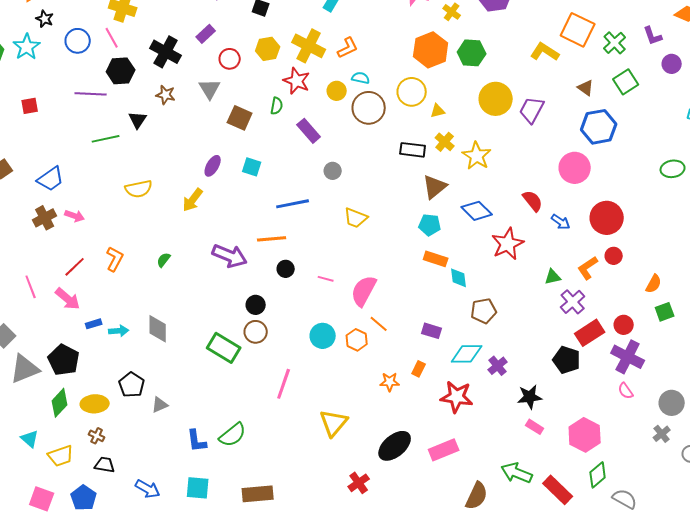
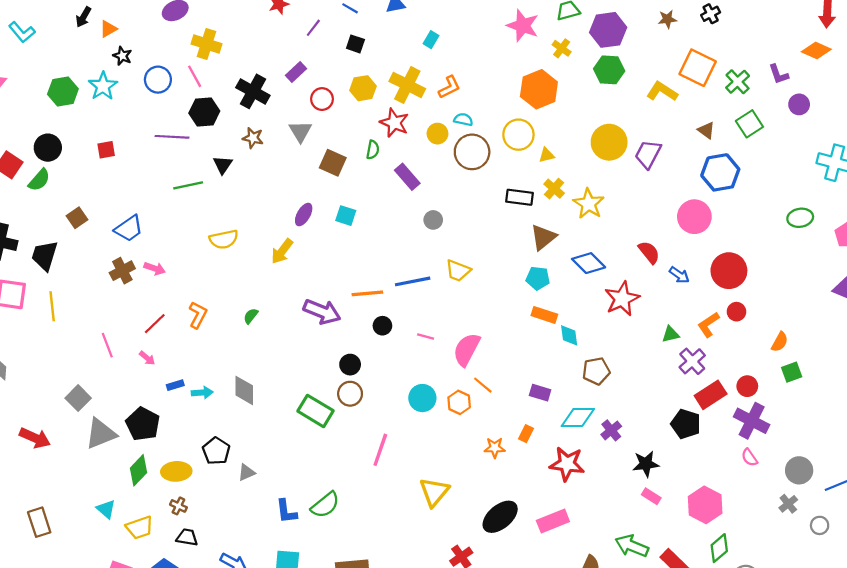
green hexagon: (472, 53) -> (609, 70), moved
blue line: (293, 204) -> (413, 281), moved
pink arrow: (68, 299) -> (147, 358), size x0.6

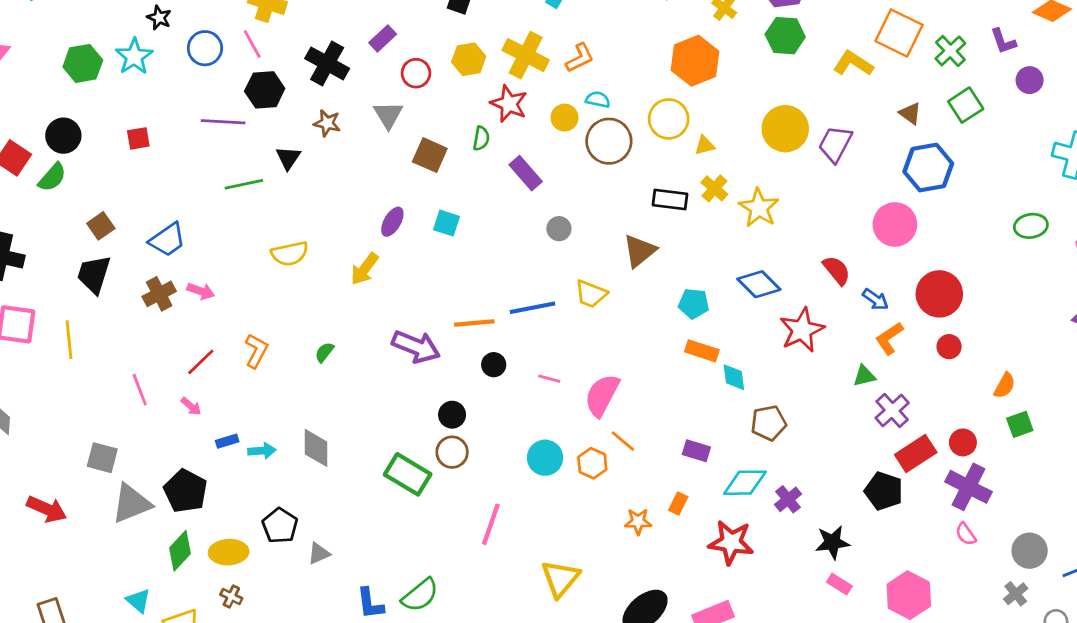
brown triangle: (543, 237) -> (639, 251), moved
black trapezoid: (45, 256) -> (94, 274), moved
orange L-shape: (708, 325) -> (889, 338), moved
gray square: (78, 398) -> (102, 458), turned -30

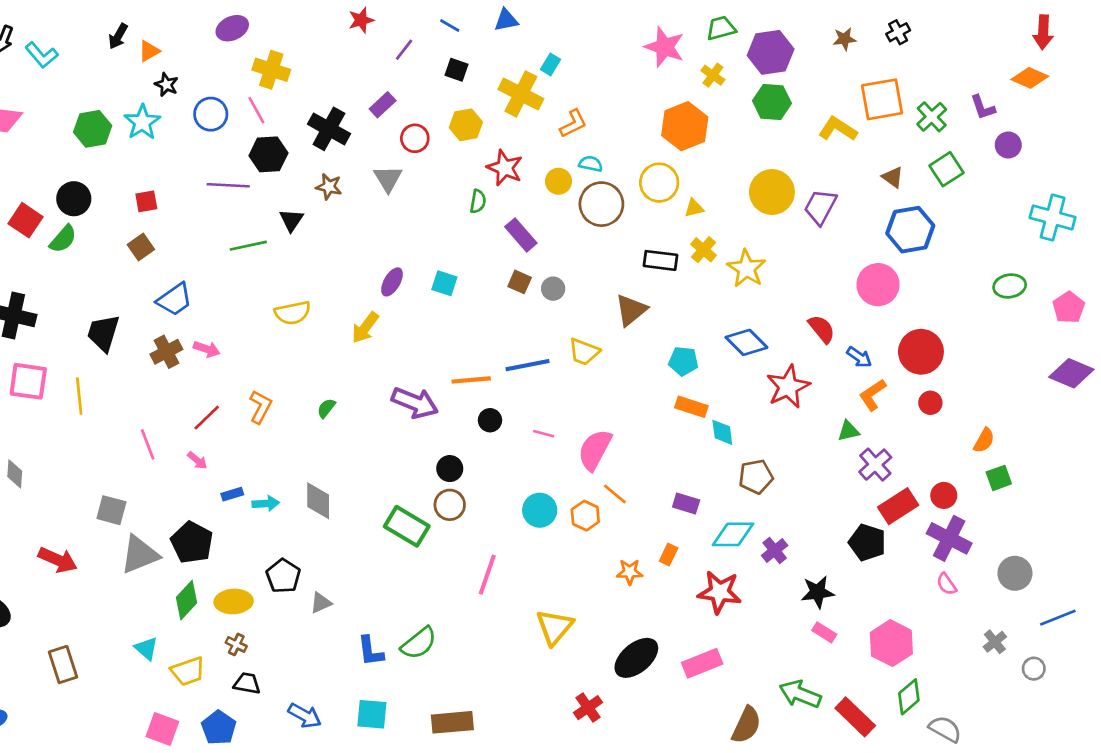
orange square: (899, 33) -> (882, 99), turned -36
yellow cross: (526, 55) -> (521, 94), moved
brown square: (430, 155) -> (520, 282), moved, size x0.7
brown square: (101, 226) -> (141, 247), moved
gray circle: (1030, 551) -> (1015, 573), moved

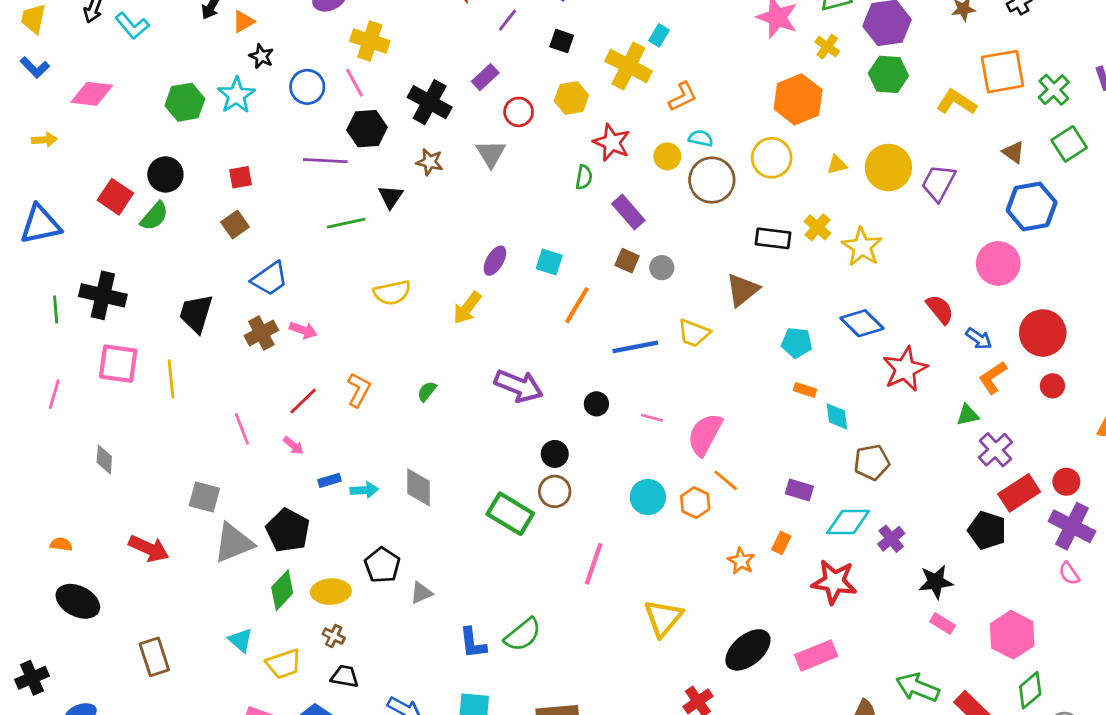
yellow triangle: (694, 208) -> (837, 165), moved
orange line: (471, 380) -> (577, 305), moved, turned -54
orange rectangle: (691, 407) -> (805, 390), size x0.7
orange star: (630, 572) -> (741, 561), turned 30

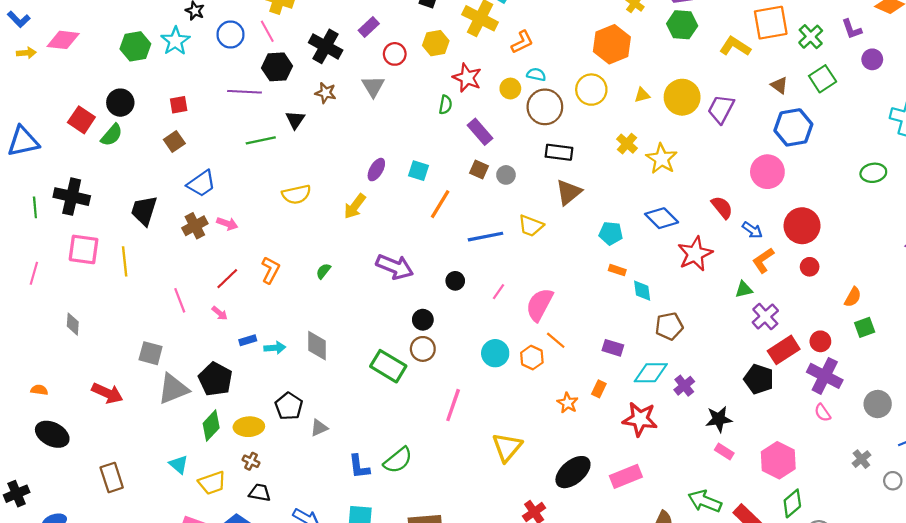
yellow arrow: (44, 140) -> (26, 53), moved
black rectangle: (773, 238) -> (559, 152), moved
pink line: (652, 418) -> (498, 292), turned -70

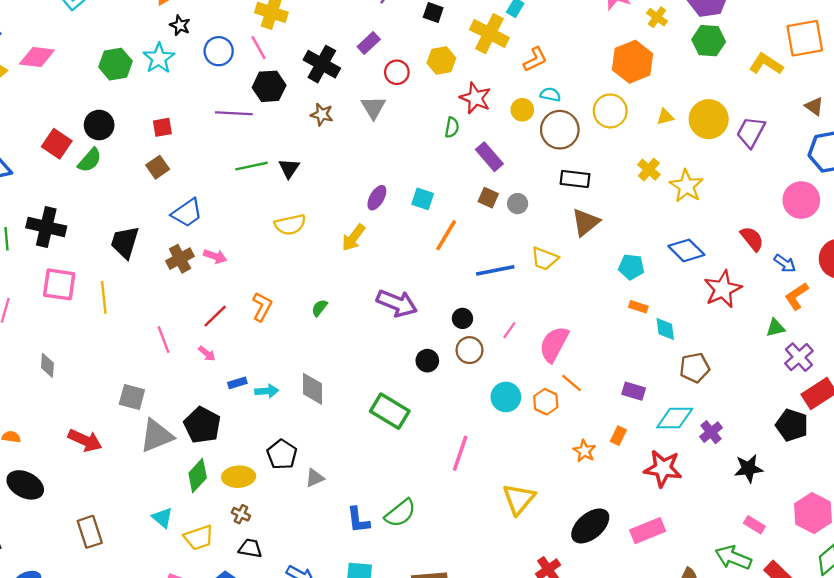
black triangle: (295, 120) -> (289, 168), moved
brown circle: (423, 349) -> (470, 350), moved
pink rectangle: (724, 452) -> (754, 525), moved

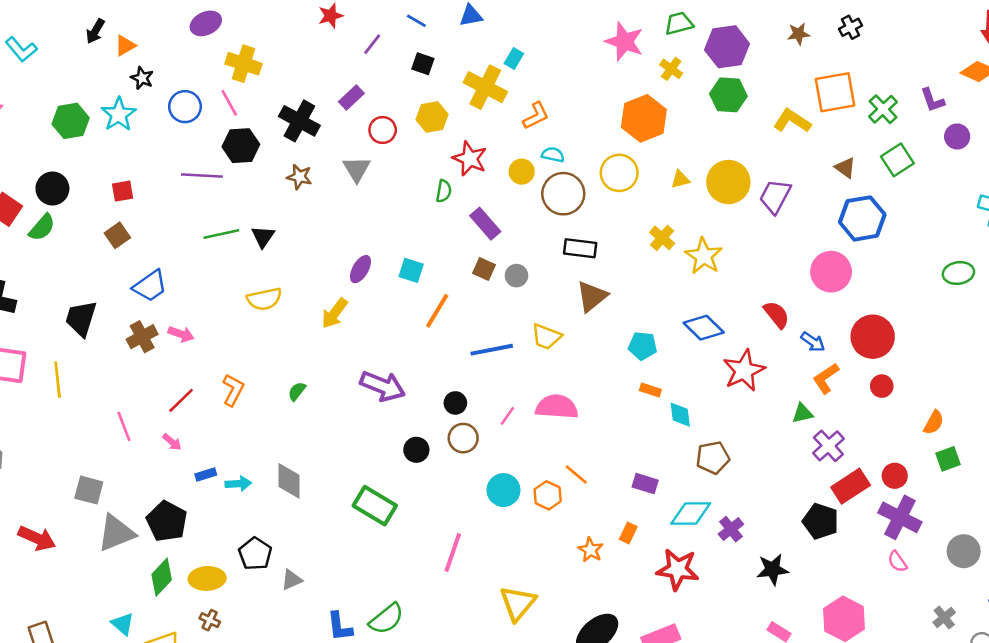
pink semicircle: (554, 344) -> (557, 407), moved, turned 66

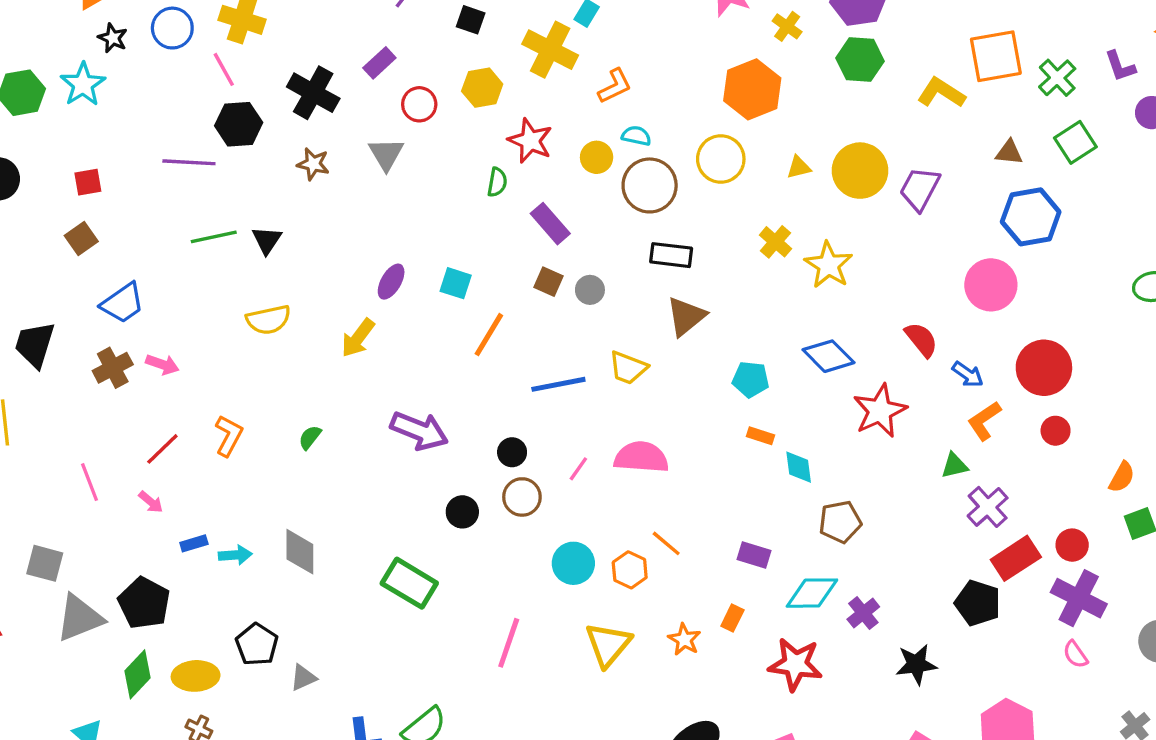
blue circle: (185, 107) -> (172, 28), moved
brown triangle: (845, 168) -> (1009, 152), turned -30
yellow triangle: (518, 603) -> (608, 644), moved

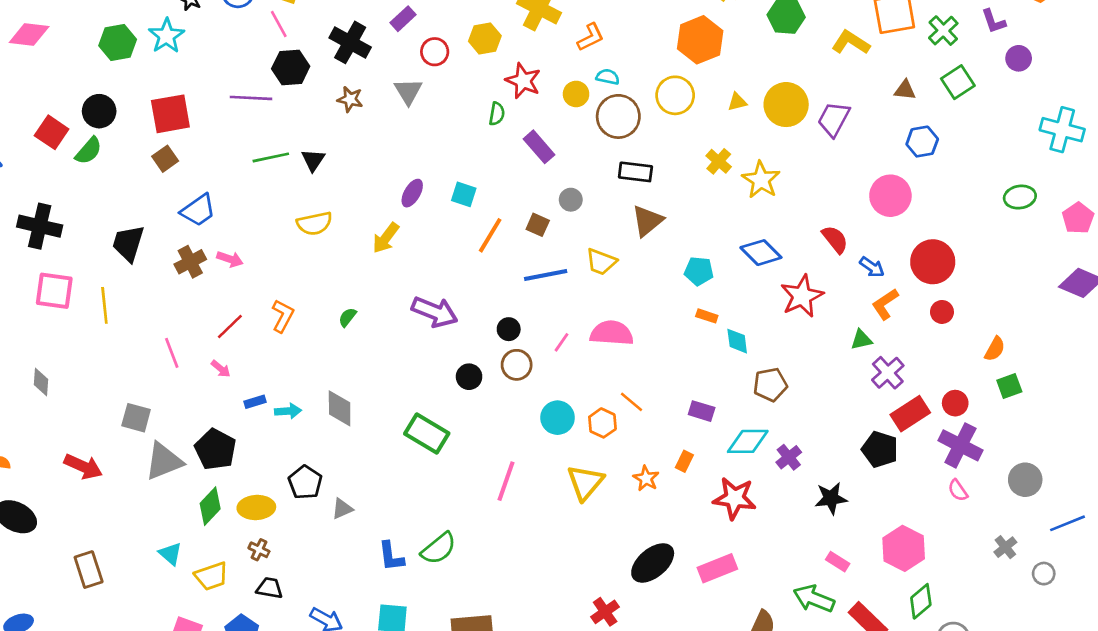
red square: (88, 182) -> (170, 114), size x1.8
blue hexagon: (1031, 217) -> (922, 142), size x0.7
brown square: (548, 282) -> (538, 225), moved

